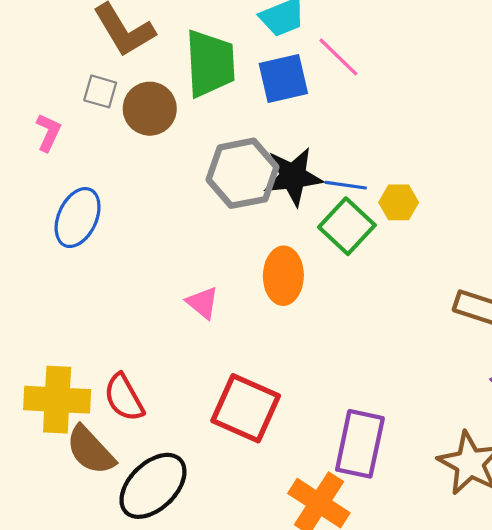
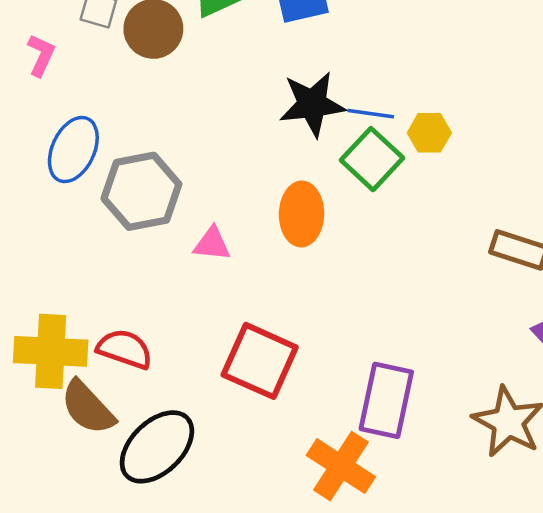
gray hexagon: (242, 173) -> (141, 191), moved
pink triangle: (203, 303) -> (212, 244), turned -33
red semicircle: (124, 398) -> (125, 349), turned 138

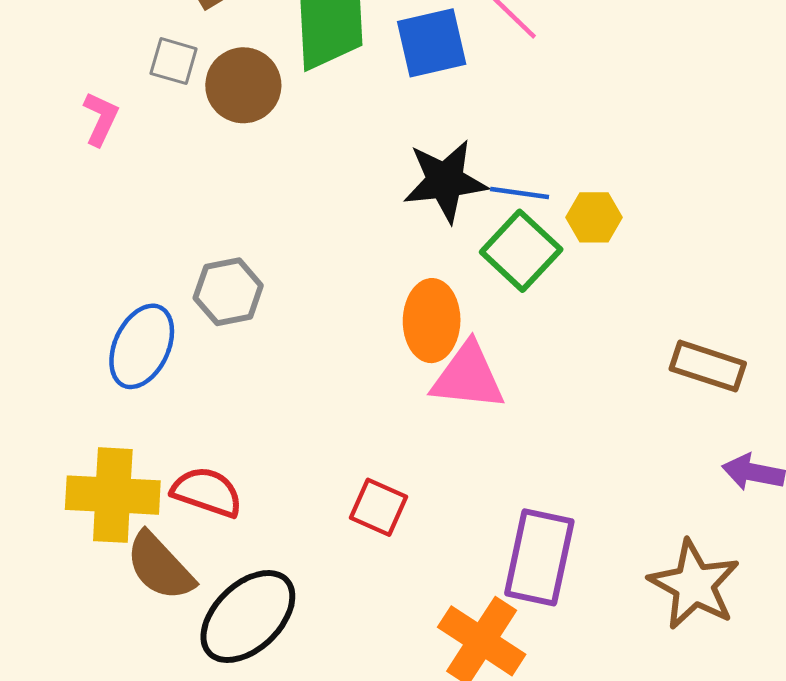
blue ellipse: (73, 150) -> (142, 346), moved
gray hexagon: (141, 191) -> (228, 292), size x0.7
pink triangle: (212, 244) -> (468, 377), moved, size x1.6
red square: (260, 361) -> (378, 507), size x0.6

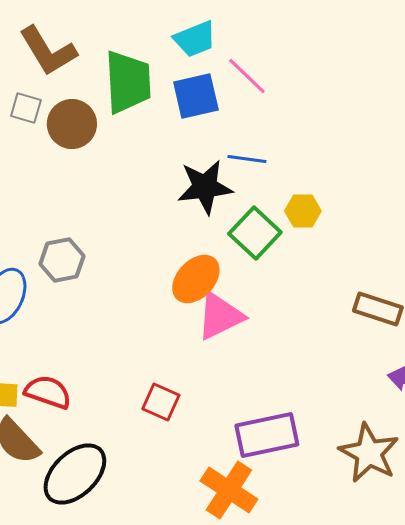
blue line: (520, 193) -> (247, 159), moved
orange ellipse: (432, 321) -> (196, 279), turned 42
pink triangle: (468, 377) -> (220, 316), turned -32
purple rectangle: (539, 557) -> (267, 435), turned 66

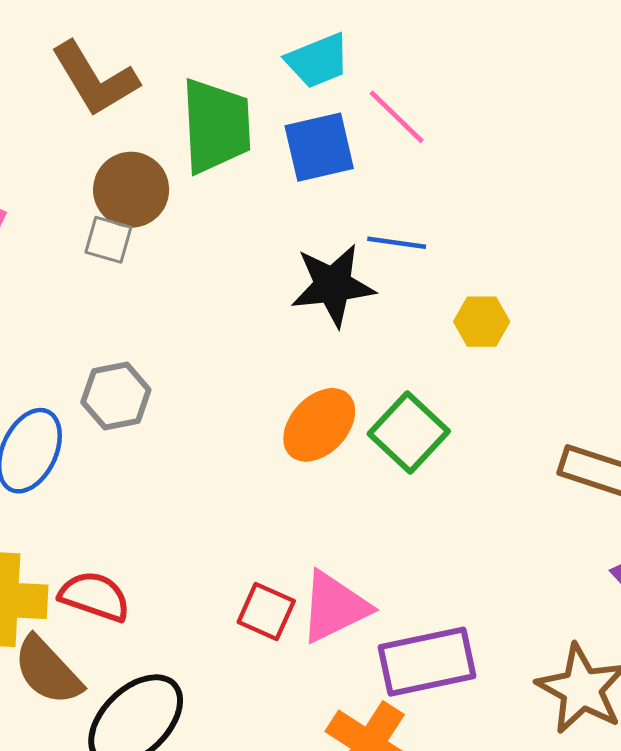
gray square: (26, 108) -> (108, 240), moved
green square: (255, 233) -> (409, 432), moved
pink triangle: (220, 316) -> (334, 607), moved

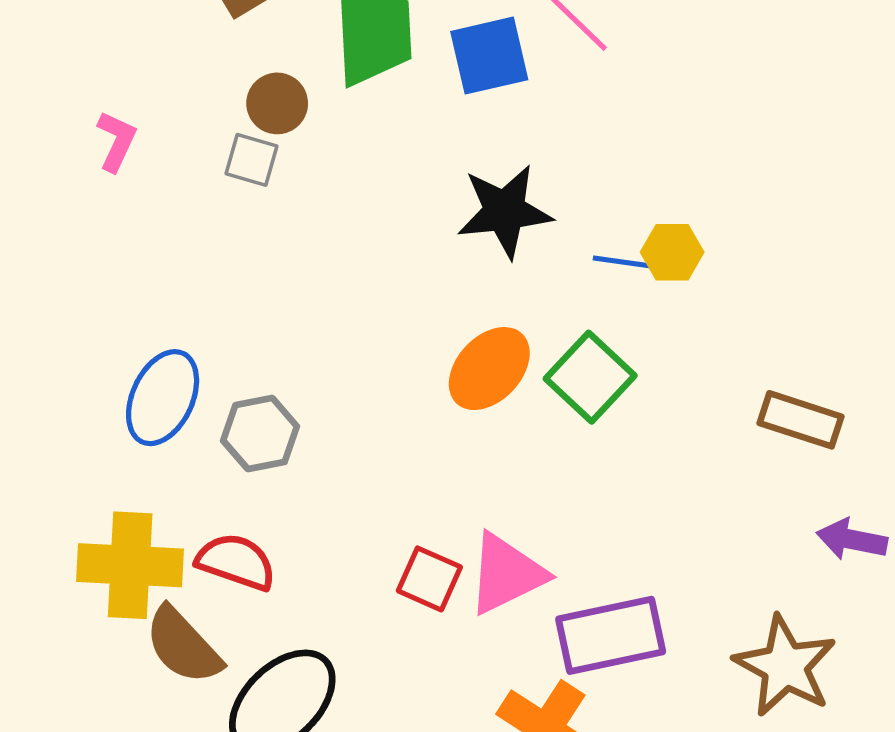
brown circle: (131, 190) -> (277, 103), size x0.7
blue line: (397, 243) -> (626, 262), moved
gray hexagon: (116, 396) -> (260, 434), moved

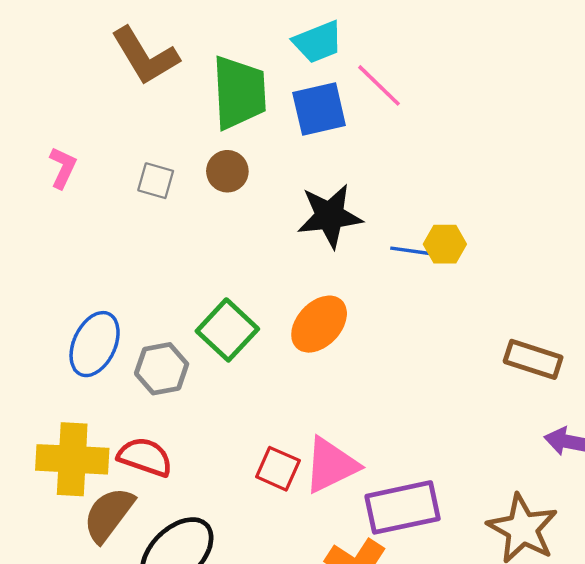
brown circle: (277, 103) -> (227, 171), moved
green square: (590, 377) -> (227, 330), moved
brown semicircle: (183, 646) -> (109, 515), turned 80

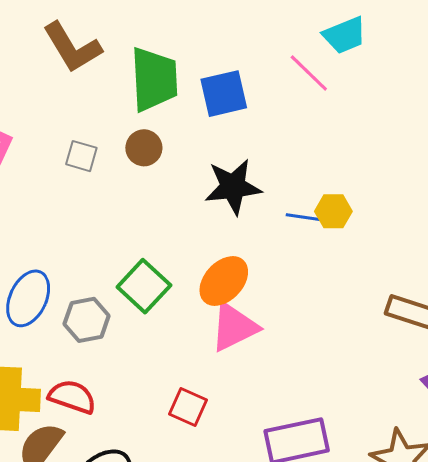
cyan trapezoid: (318, 42) -> (345, 35), moved
pink line: (379, 85) -> (309, 73), moved
pink triangle: (331, 465) -> (234, 327), moved

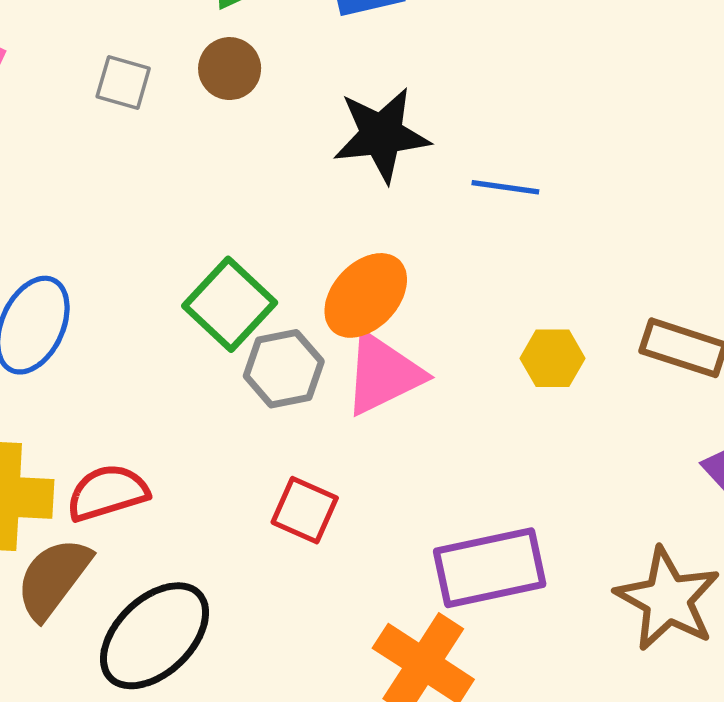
yellow hexagon: (333, 211) -> (552, 358), moved
gray hexagon: (87, 320) -> (284, 369), moved
red semicircle: (72, 397) -> (107, 493), turned -36

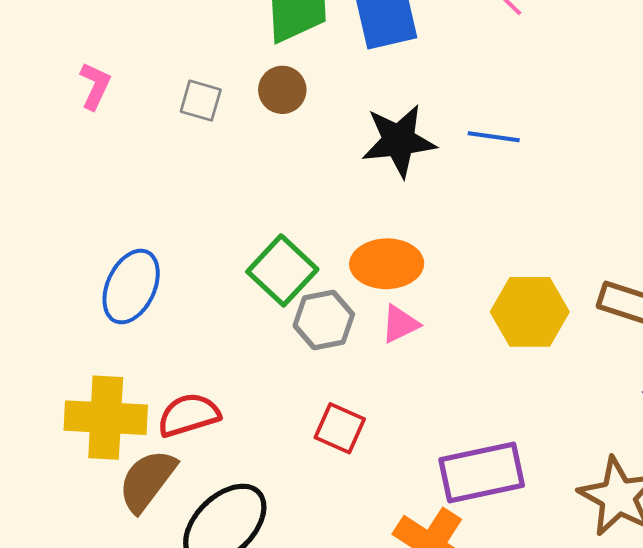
blue line: (505, 187) -> (494, 137), moved
orange ellipse: (366, 295) -> (387, 264), turned 46
yellow hexagon: (552, 358) -> (530, 312), size x1.6
pink triangle: (383, 374) -> (400, 324), size x0.6

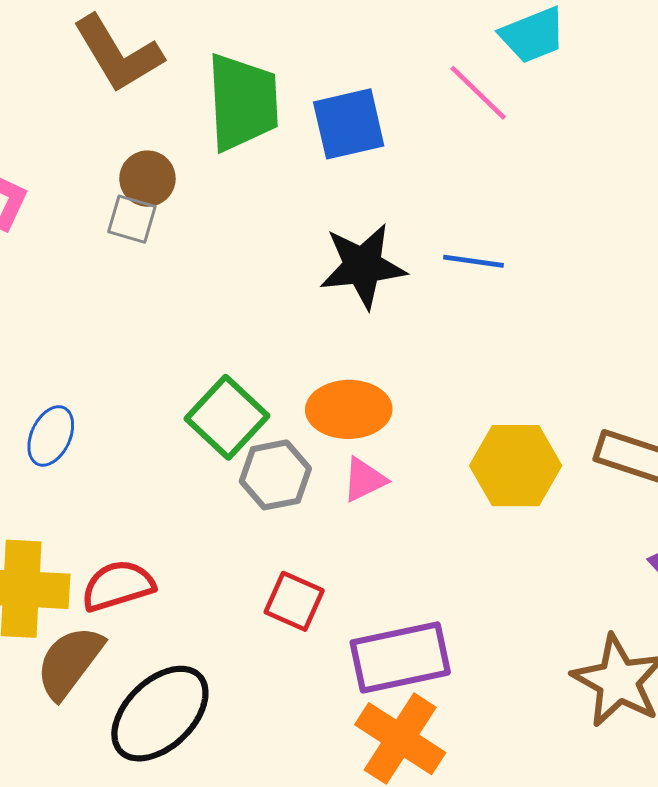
brown circle: (282, 90) -> (147, 179), moved
blue ellipse: (131, 287) -> (51, 436), size x0.7
purple rectangle: (482, 472) -> (400, 657), moved

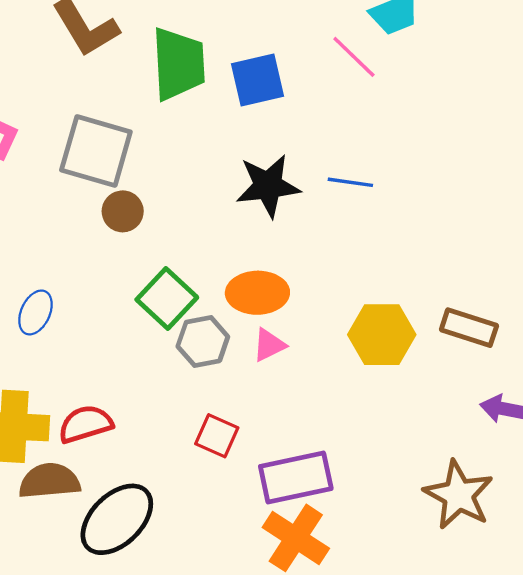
brown circle: (147, 179) -> (123, 211), moved
gray square: (132, 219) -> (96, 151), size x2.0
brown semicircle: (69, 662) -> (49, 481), turned 48

